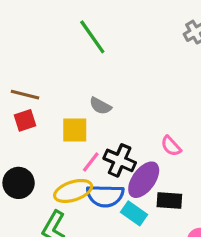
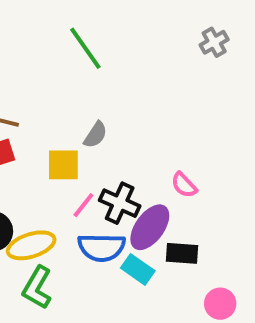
gray semicircle: (100, 106) -> (95, 135), turned -85
yellow ellipse: (73, 191) -> (31, 245), moved

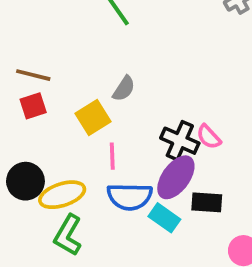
yellow square: (63, 165) -> (93, 118), turned -32
black cross: (120, 203) -> (180, 141), moved
pink line: (83, 205) -> (112, 156), turned -40

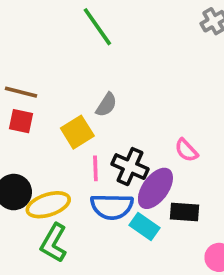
red square: (33, 106) -> (21, 121), turned 30
black cross: (180, 141) -> (130, 167), moved

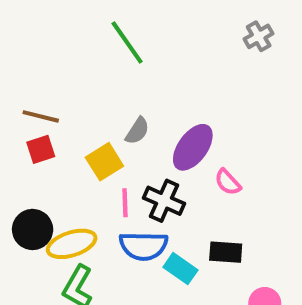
red square: (21, 121) -> (41, 149), turned -30
purple ellipse: (155, 188) -> (193, 147), moved

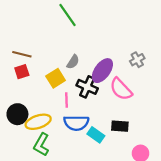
gray cross: (259, 36) -> (137, 60), moved
pink semicircle: (228, 182) -> (121, 89), size x1.6
black cross: (164, 201) -> (87, 87), moved

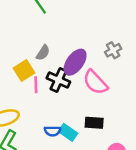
pink line: (66, 100) -> (36, 85), moved
blue semicircle: (76, 123) -> (53, 131), moved, size x0.6

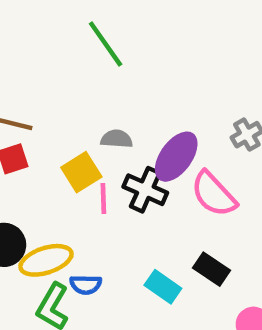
gray semicircle: (43, 53) -> (117, 139), turned -119
black rectangle: (94, 123) -> (211, 269), turned 30
blue semicircle: (53, 131) -> (86, 285), moved

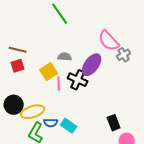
pink semicircle: (214, 194) -> (109, 41), moved
black rectangle: (211, 269) -> (114, 123), moved, turned 35
cyan rectangle: (163, 287) -> (69, 126), moved

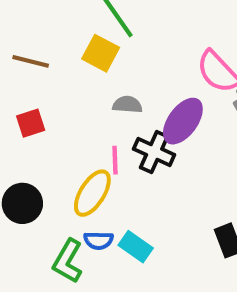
brown line: (18, 50) -> (31, 61), moved
yellow square: (49, 72) -> (101, 53), moved, turned -30
yellow ellipse: (33, 112) -> (92, 193), moved, turned -40

